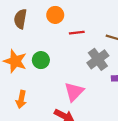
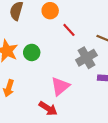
red line: (77, 33) -> (69, 30), turned 48

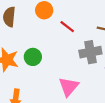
gray cross: (86, 58) -> (90, 52), turned 30

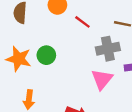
pink triangle: (69, 87) -> (102, 79), moved

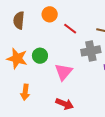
pink triangle: (102, 79) -> (64, 72), moved

